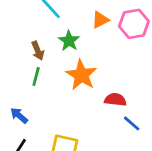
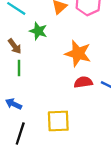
orange star: (81, 75) -> (78, 54), moved
red semicircle: (115, 100) -> (83, 82), moved

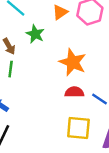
yellow square: (58, 121) -> (78, 128), moved

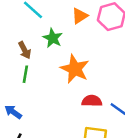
orange star: (73, 62) -> (75, 69), moved

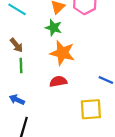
green star: (53, 38) -> (54, 28), moved
red semicircle: (92, 101) -> (58, 81), moved

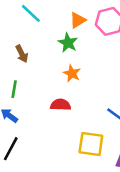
orange star: (62, 53) -> (72, 73), size x0.6
green line: (21, 66) -> (14, 89), moved

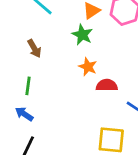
red semicircle: (61, 105) -> (107, 85), moved

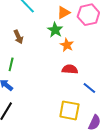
orange star: (88, 67) -> (67, 45), moved

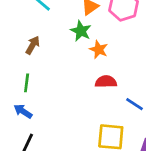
brown arrow: (18, 37) -> (33, 45), turned -120

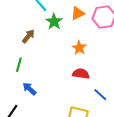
green star: (81, 31) -> (54, 22), moved
blue arrow: (23, 111) -> (29, 89), moved

